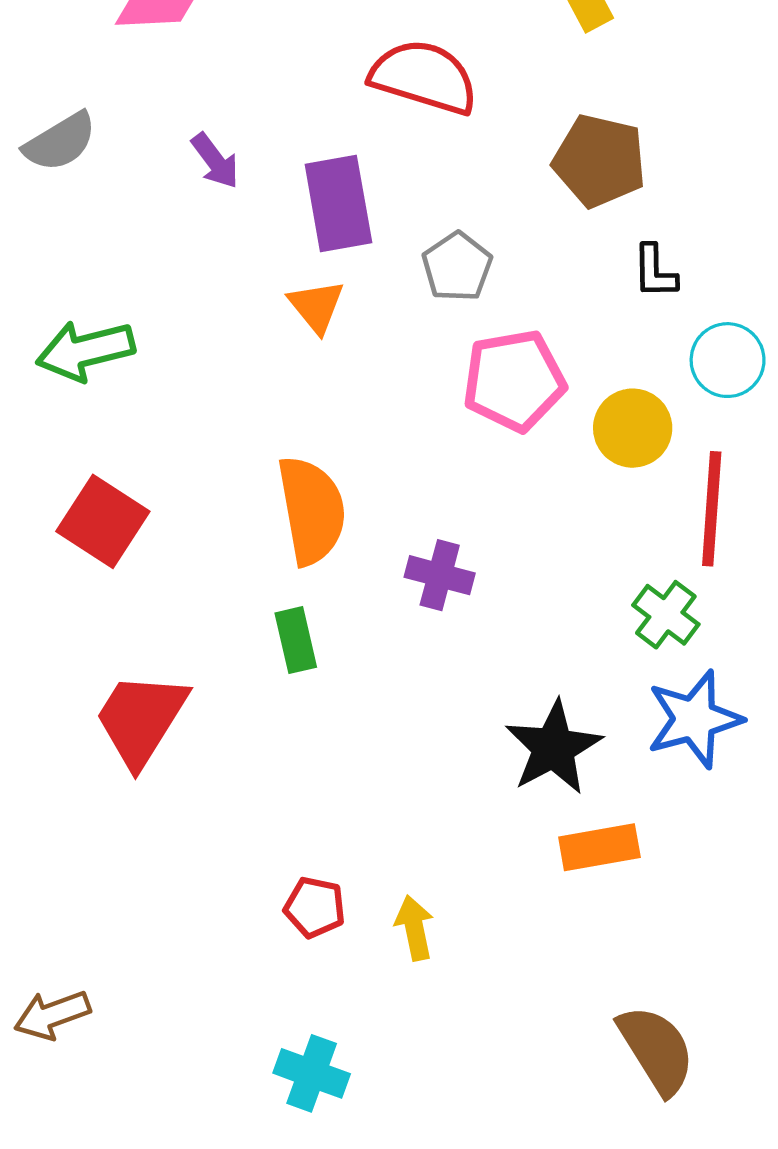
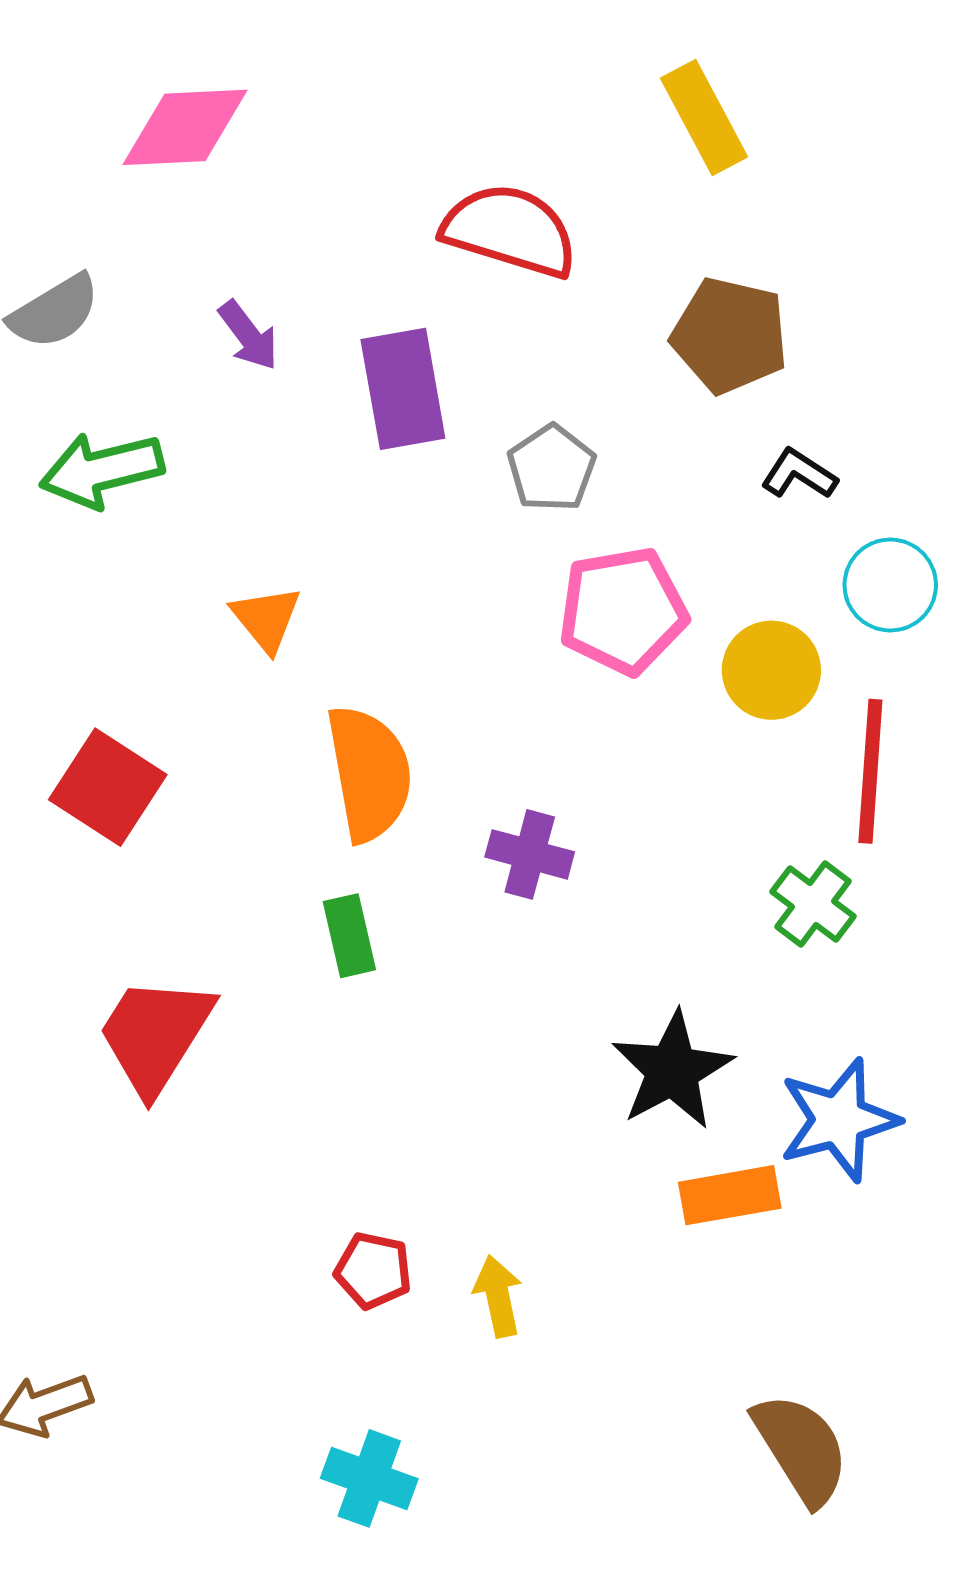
black L-shape: (655, 272) -> (799, 474), turned 124
orange triangle: (316, 306) -> (266, 619), moved
green arrow: (85, 351) -> (102, 470), moved
blue star: (694, 719) -> (839, 1120), moved

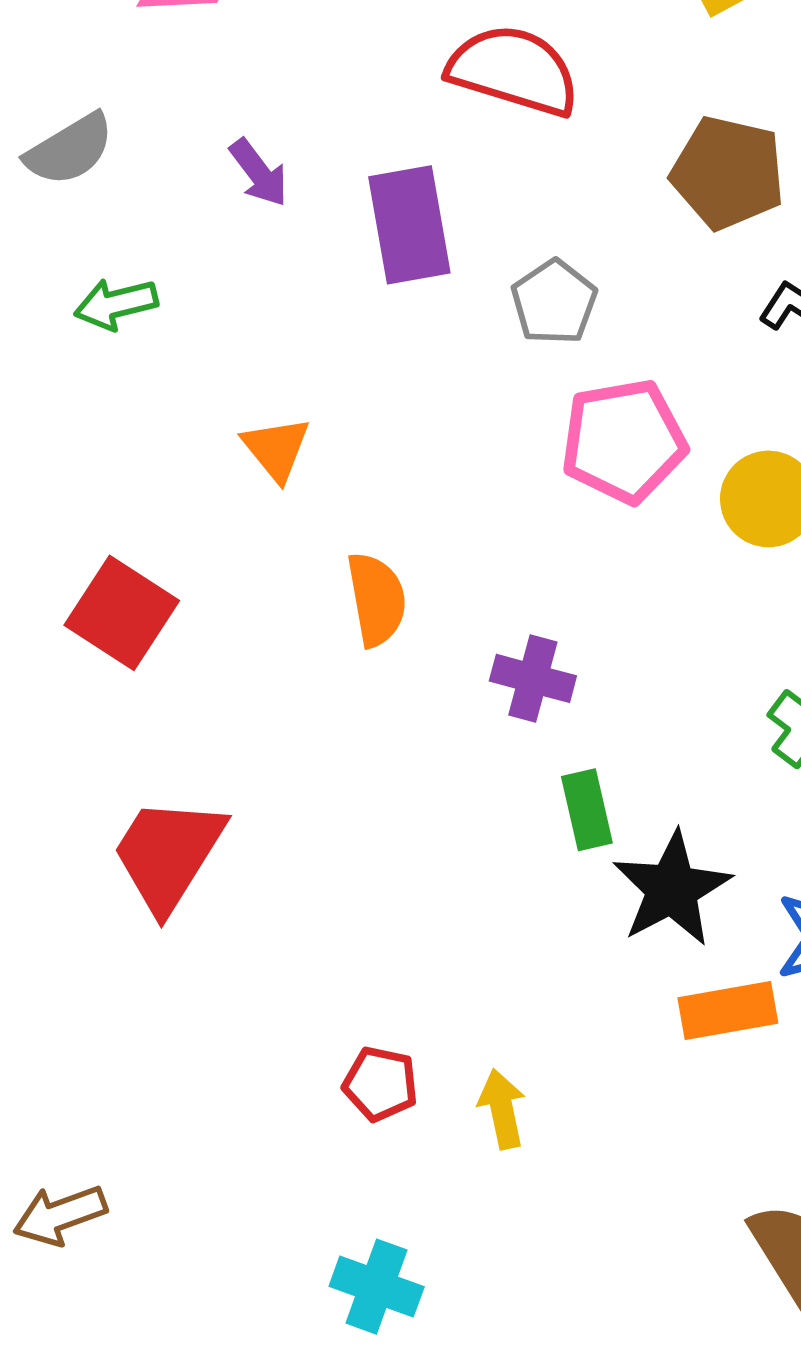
green arrow: (102, 470) -> (116, 304), size x0.7
orange semicircle: (369, 773) -> (377, 599), size x0.7
green rectangle: (349, 936) -> (587, 810), moved

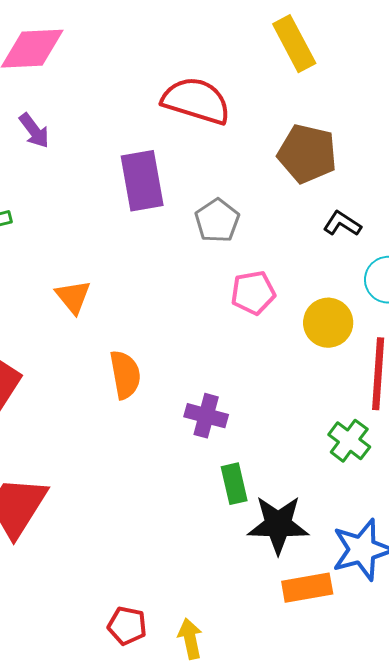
purple arrow: (259, 173) -> (34, 131), moved
pink pentagon: (624, 441) -> (253, 293), size x0.7
black star: (672, 889) -> (278, 525), turned 30

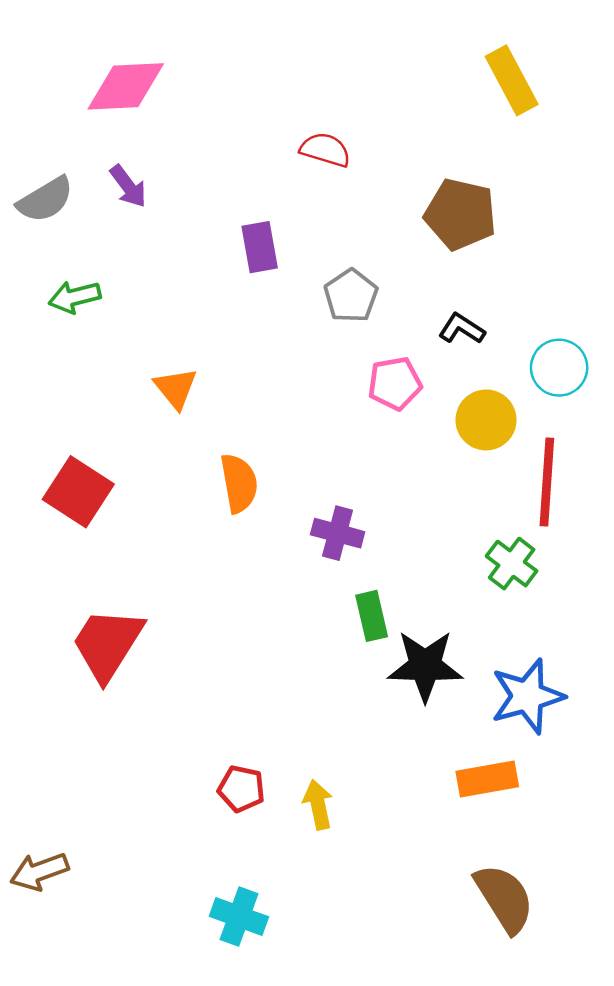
yellow rectangle: (294, 44) -> (512, 80), moved
red semicircle: (196, 101) -> (325, 150), size x0.6
purple rectangle: (142, 181) -> (260, 247), size x0.7
black L-shape: (342, 224) -> (462, 329), moved
orange rectangle: (307, 588) -> (487, 779), moved

